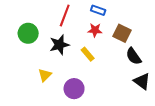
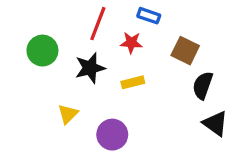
red star: (95, 30) -> (131, 43), moved
yellow rectangle: (88, 54) -> (133, 82), turned -64
black semicircle: (134, 56) -> (203, 85), turned 54

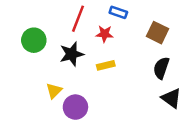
brown square: (185, 51) -> (157, 33), moved
purple circle: (112, 135) -> (75, 107), moved

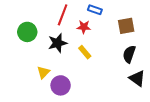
brown square: (157, 33) -> (126, 26), turned -36
yellow rectangle: (106, 65) -> (85, 52), turned 64

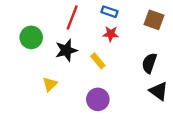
brown square: (126, 26) -> (154, 20), moved, turned 30
red star: (84, 27) -> (111, 34), moved
purple circle: (61, 85) -> (98, 99), moved

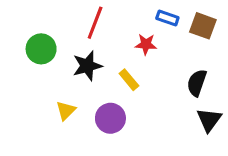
blue rectangle: (110, 12) -> (167, 18), moved
black triangle: (159, 91) -> (209, 120), turned 30
purple circle: (98, 99) -> (110, 118), moved

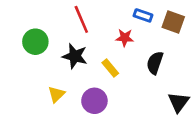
red line: (95, 23) -> (81, 19), turned -44
black star: (87, 66) -> (75, 56), turned 30
black semicircle: (197, 83) -> (155, 63), moved

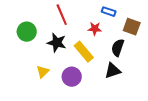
brown square: (173, 22) -> (132, 27), moved
yellow rectangle: (110, 68) -> (84, 52), size x1.5
black triangle: (179, 102) -> (113, 71), moved, turned 36

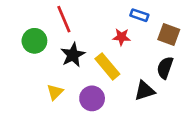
red line: (62, 15) -> (64, 19), moved
black star: (57, 43) -> (73, 55), turned 30
black semicircle: (118, 48) -> (165, 68), moved

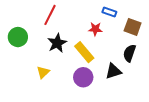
red line: (64, 19) -> (50, 15), turned 50
green circle: (34, 41) -> (18, 37), moved
purple circle: (92, 98) -> (83, 77), moved

